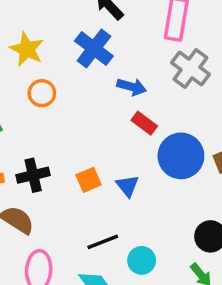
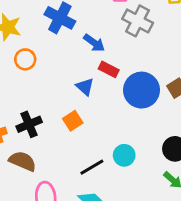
blue arrow: (132, 87) -> (94, 43), turned 30
blue triangle: (127, 186) -> (85, 87), moved
cyan circle: (142, 260) -> (124, 155), moved

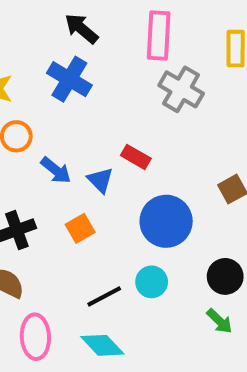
blue arrow: (94, 43) -> (56, 170), moved
blue circle: (142, 90) -> (166, 221), moved

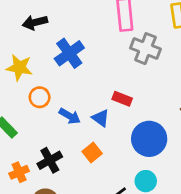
black arrow: (81, 29) -> (35, 22), moved, turned -45
blue cross: (69, 79) -> (69, 53), turned 32

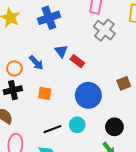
orange circle: (40, 97) -> (14, 68), moved
blue triangle: (101, 118) -> (61, 51), moved
orange square: (92, 152) -> (45, 93), turned 32

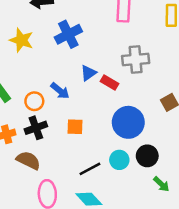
gray cross: (104, 30) -> (136, 59), moved, turned -35
blue triangle: (61, 51) -> (88, 73), turned 40
black circle: (114, 127) -> (147, 156), moved

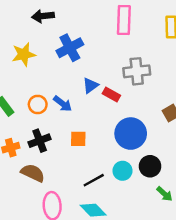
yellow star: (21, 40) -> (24, 54), turned -30
orange circle: (34, 101) -> (38, 104), moved

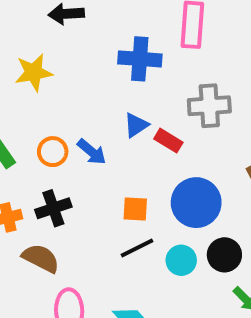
blue cross: (70, 48) -> (140, 59), moved, turned 30
orange square: (78, 139) -> (135, 209), moved
black line: (94, 180) -> (137, 248), moved

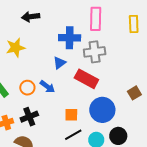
gray cross: (209, 106) -> (95, 52), moved
blue triangle: (136, 125) -> (60, 63), moved
red rectangle: (168, 141) -> (86, 79), size x1.6

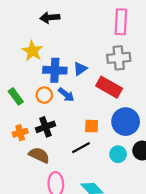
blue cross: (70, 38) -> (55, 70), moved
yellow star: (16, 48) -> (32, 51), turned -30
black line: (73, 135) -> (81, 148), moved

